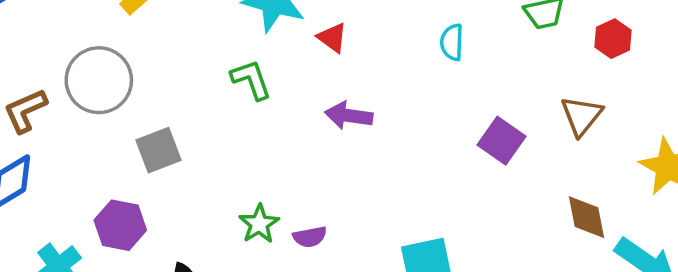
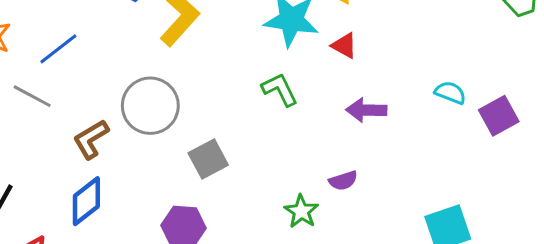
cyan semicircle: (452, 42) -> (450, 93), moved, turned 116
purple square: (502, 141) -> (499, 116), turned 33
purple semicircle: (310, 237) -> (343, 181), moved

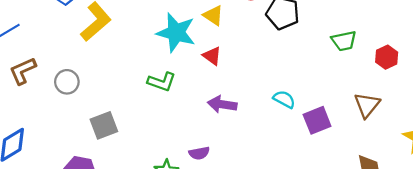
green L-shape: (280, 90) -> (162, 82), turned 128
gray circle: (150, 106) -> (67, 82), size x0.6
brown L-shape: (91, 139) -> (23, 71), moved

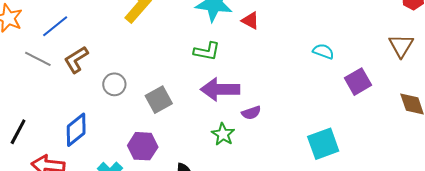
gray circle: (67, 82) -> (114, 84), moved
purple arrow: (222, 104) -> (220, 89), moved, size x1.4
purple square: (317, 120) -> (358, 82), moved

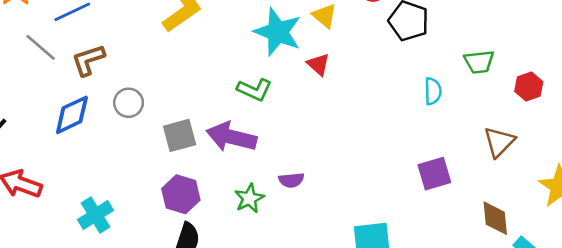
cyan semicircle: (323, 51) -> (433, 91), moved, turned 55
purple arrow: (220, 89) -> (231, 137), moved
blue diamond: (76, 130) -> (72, 115), moved
purple hexagon: (143, 146) -> (181, 194), moved

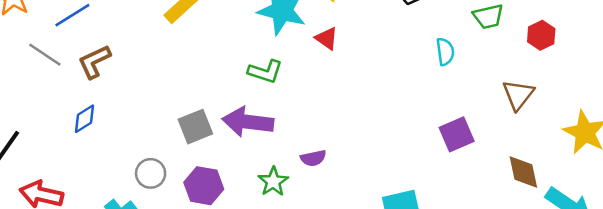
gray circle: (129, 103) -> (151, 173), moved
blue diamond: (72, 115) -> (84, 119), size x0.7

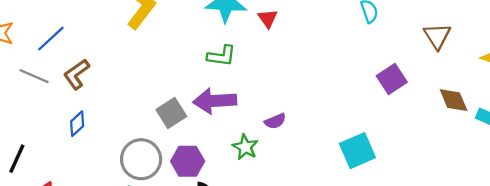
red triangle: (327, 38) -> (268, 19), turned 30
gray circle: (151, 173) -> (141, 159), size x1.6

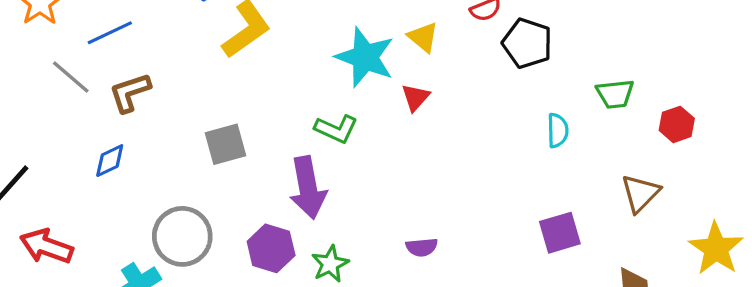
purple arrow: (215, 101) -> (308, 188), turned -114
gray square: (171, 113) -> (225, 144), moved
purple semicircle: (275, 121) -> (422, 247), moved
purple hexagon: (188, 161) -> (271, 248), moved

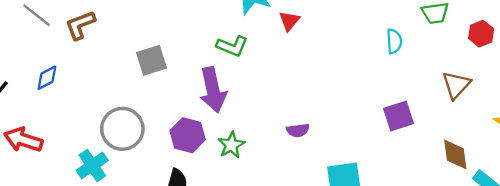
blue diamond: (110, 161) -> (47, 78), moved

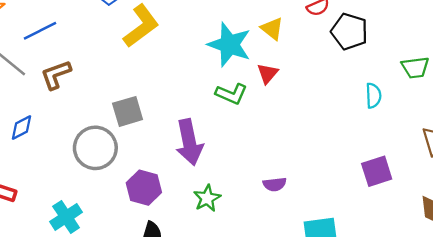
green L-shape: (232, 46) -> (231, 94), moved
gray circle: (122, 129) -> (95, 148), moved
purple hexagon: (188, 135) -> (144, 188), moved

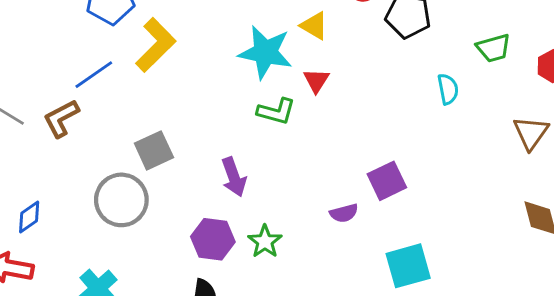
blue line: (40, 31) -> (94, 75), moved
blue diamond: (22, 128) -> (29, 217), moved
purple arrow: (189, 142) -> (234, 177), size x0.7
purple square: (377, 171) -> (387, 181), moved
purple hexagon: (144, 188) -> (213, 239), moved

